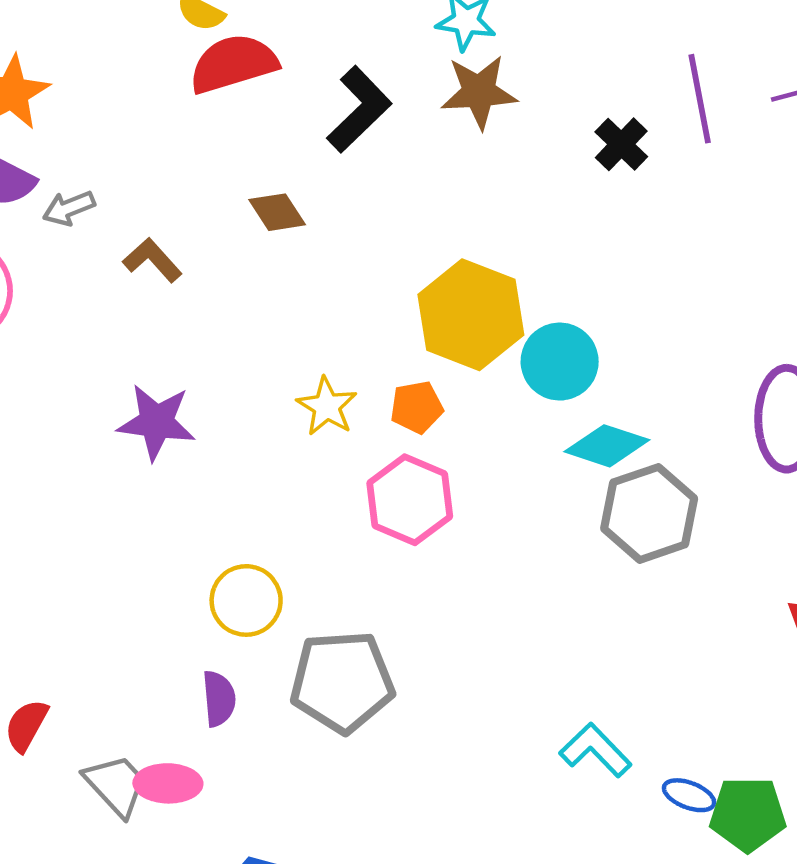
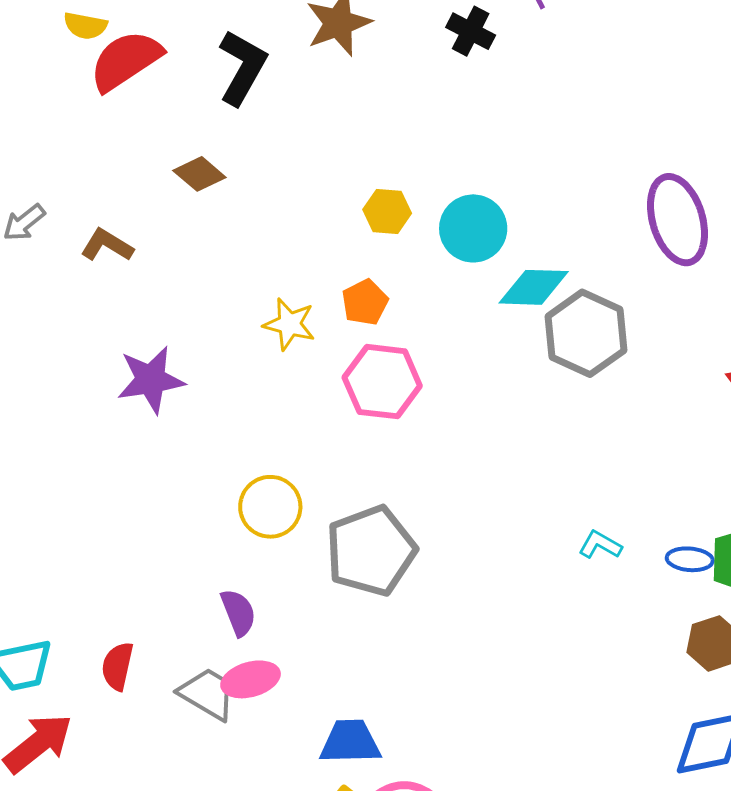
yellow hexagon: (471, 315) -> (387, 211), size x0.5
purple semicircle: (219, 699) -> (238, 613), moved
cyan L-shape: (595, 750) -> (600, 545), size x0.7

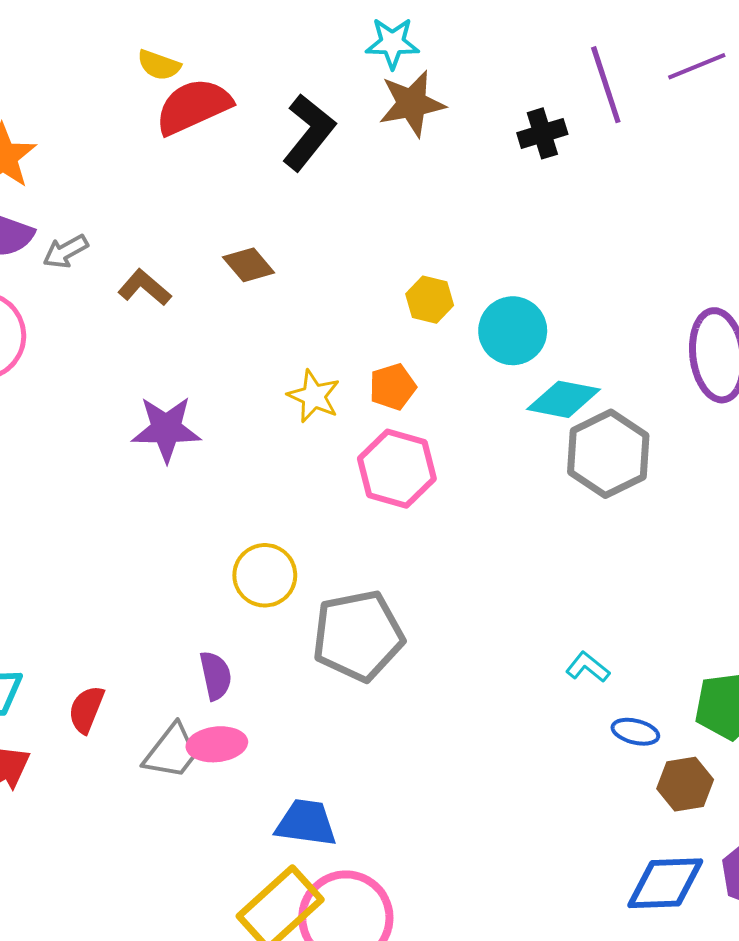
black cross: (471, 31) -> (542, 133), turned 36
brown diamond: (199, 174) -> (249, 265), moved
blue ellipse: (690, 559) -> (635, 732), moved
gray trapezoid: (207, 694) -> (171, 752), turned 88

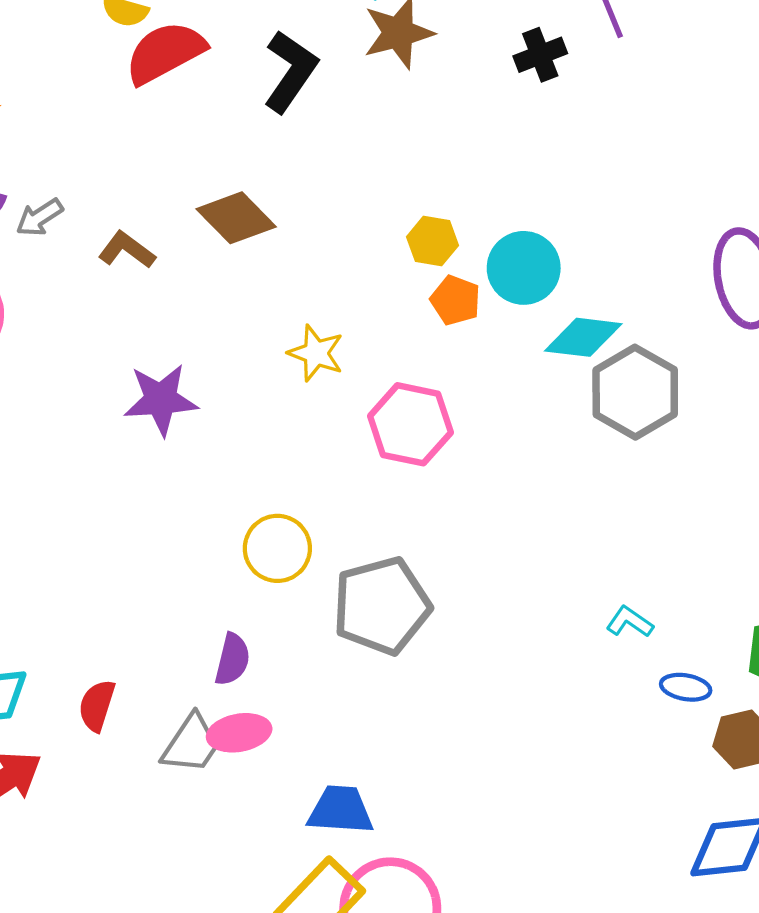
brown diamond: (249, 265) -> (236, 218), size x1.4
orange pentagon: (393, 387) -> (455, 300), moved, turned -30
purple semicircle: (216, 676) -> (232, 659), turned 30

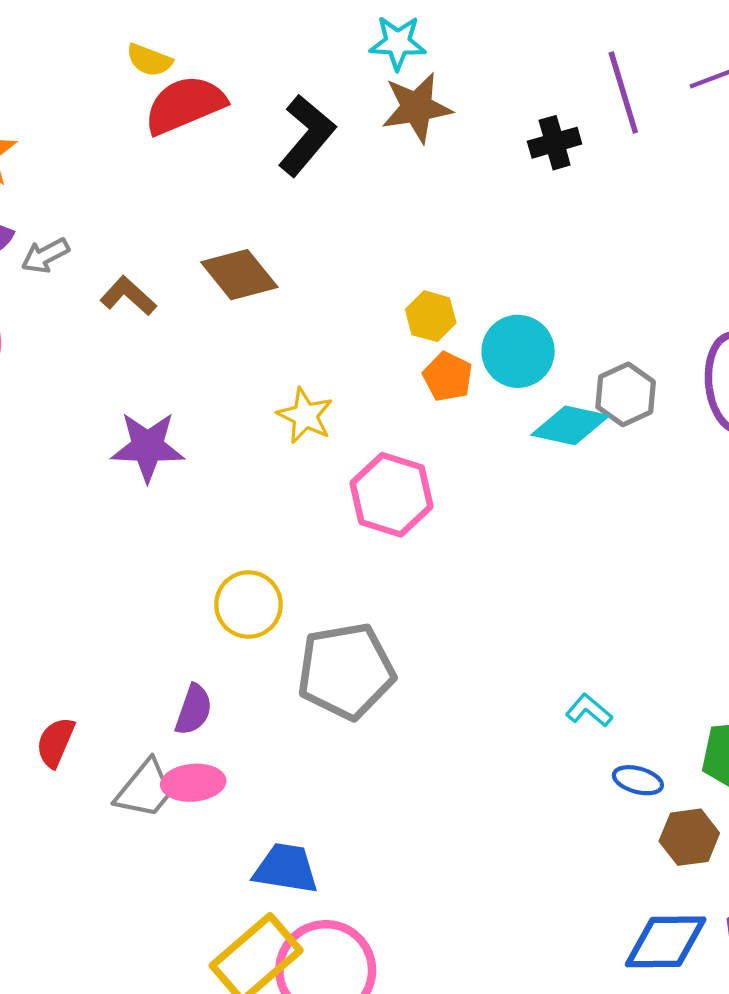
gray hexagon: (635, 392) -> (626, 394), moved, size x0.7

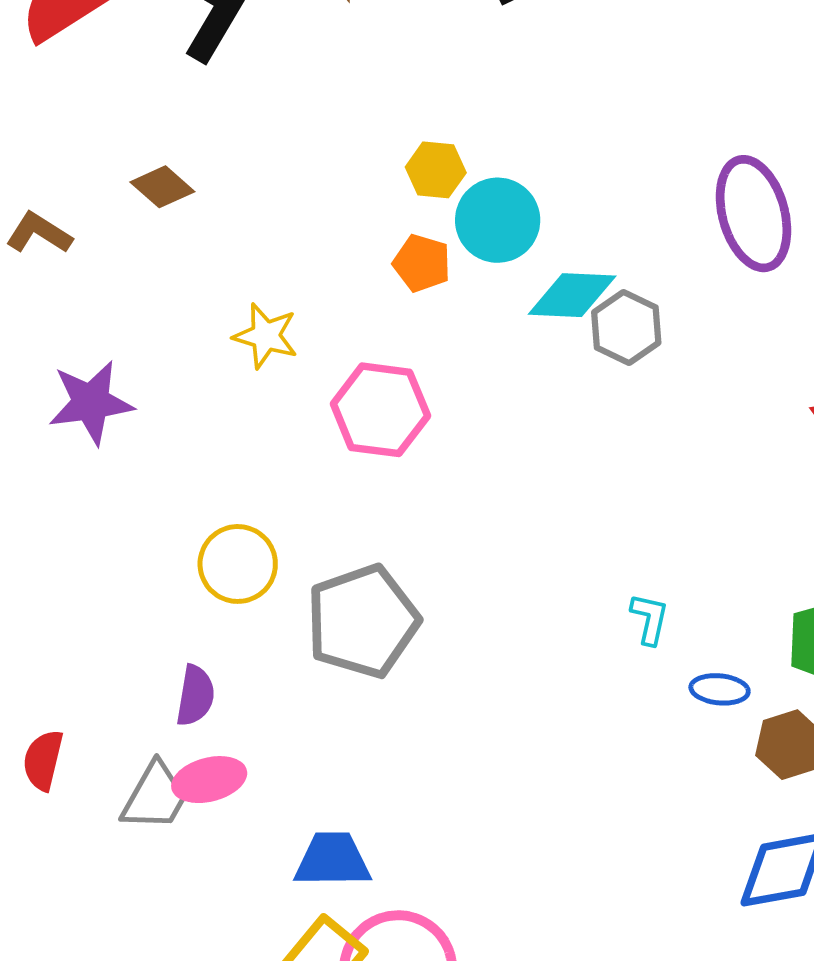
brown diamond: (239, 275) -> (162, 187), size x0.7
yellow hexagon: (431, 316) -> (436, 170), moved
gray hexagon: (626, 394) -> (626, 327), moved
cyan L-shape: (589, 710) -> (650, 619), turned 72

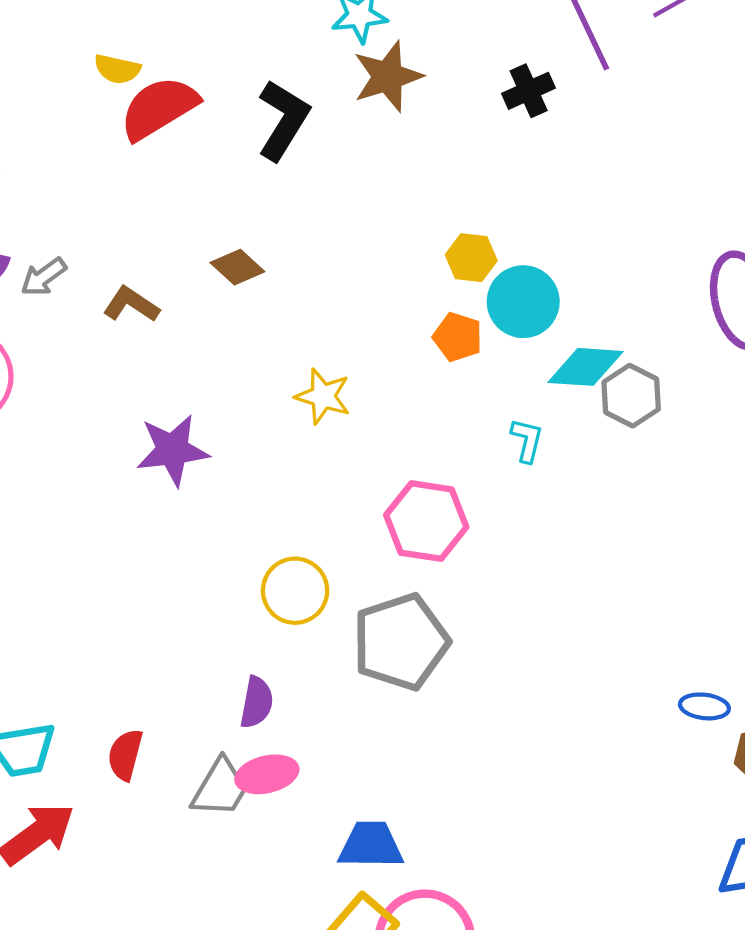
pink hexagon: (380, 410) -> (426, 521), moved
cyan L-shape: (650, 619) -> (527, 440), moved

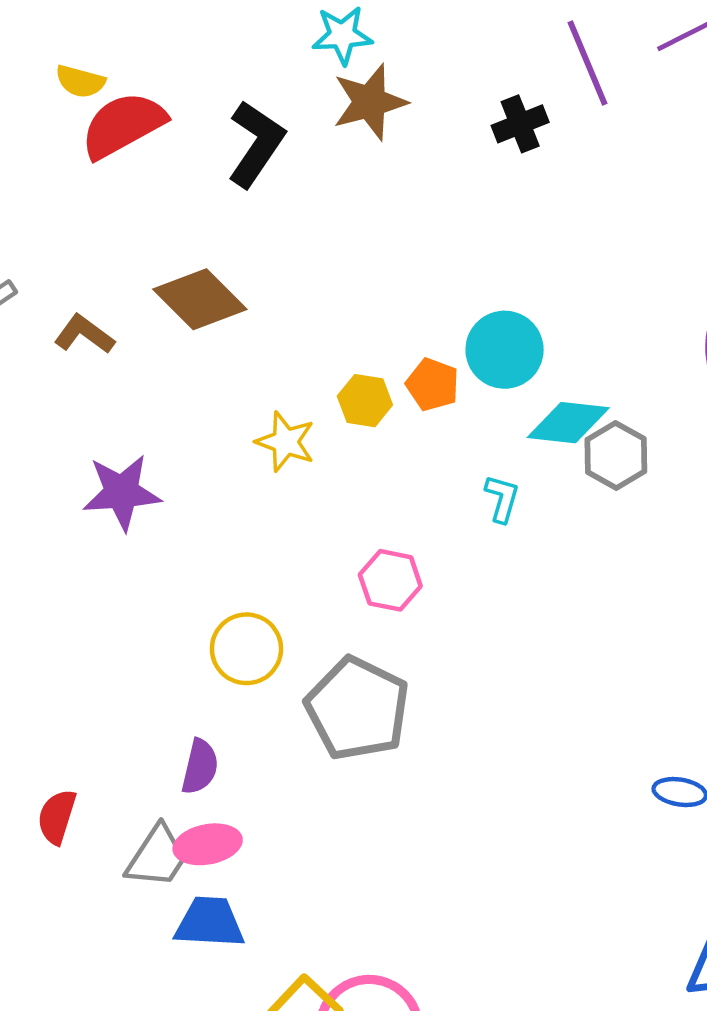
yellow hexagon: (471, 258) -> (365, 401), moved
brown diamond: (237, 267) -> (200, 299), size x1.6
pink hexagon: (426, 521) -> (390, 580), size x0.7
gray pentagon: (401, 642) -> (357, 709), turned -30
blue trapezoid: (371, 845) -> (210, 922), moved

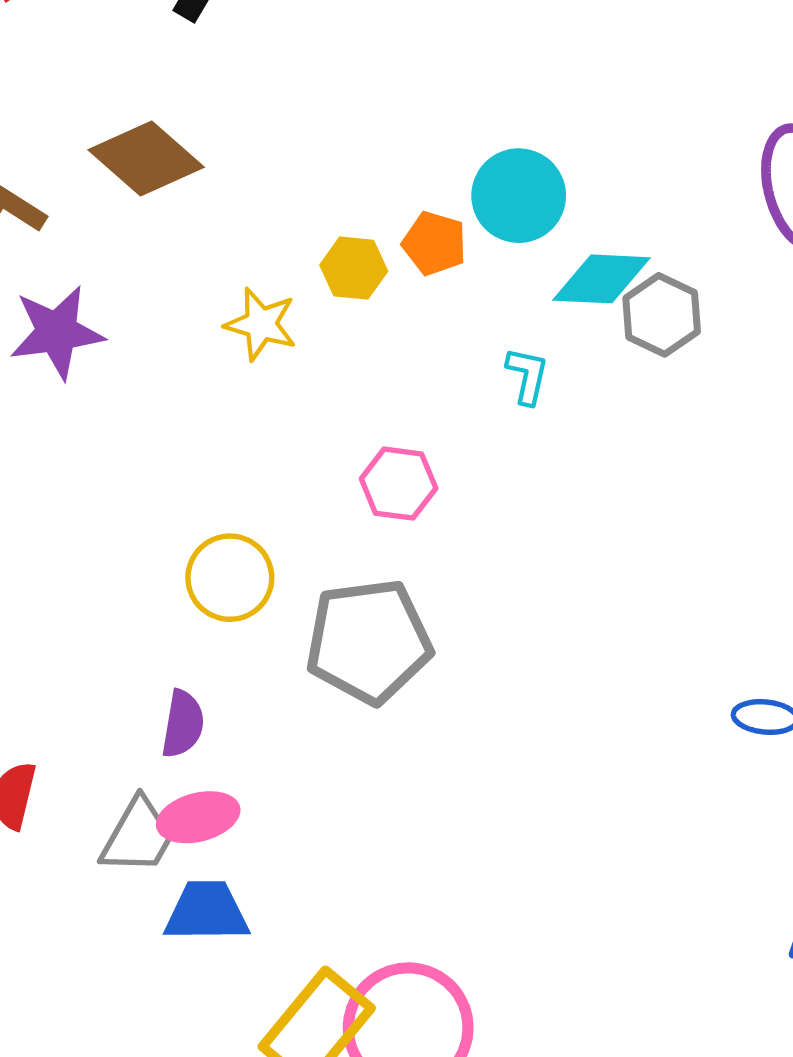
purple star: (122, 492) -> (57, 332), moved
gray pentagon: (357, 709) -> (369, 641), turned -30

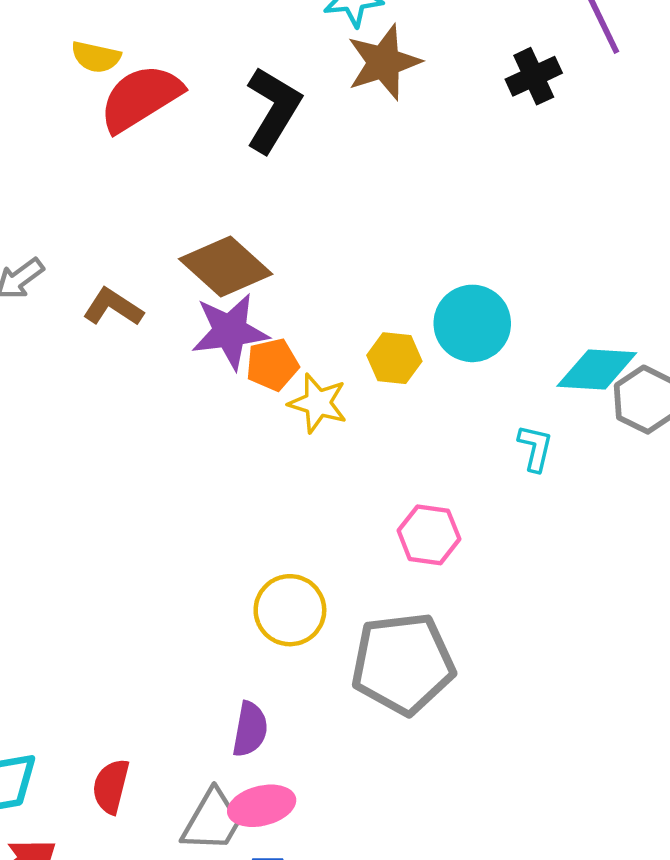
cyan circle: (519, 196) -> (472, 323), moved
orange pentagon: (434, 243) -> (272, 365), moved, turned -30
purple star: (57, 332) -> (230, 331), moved

